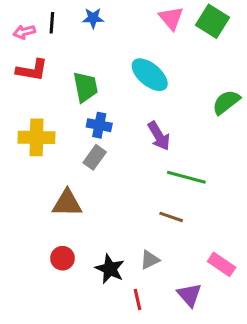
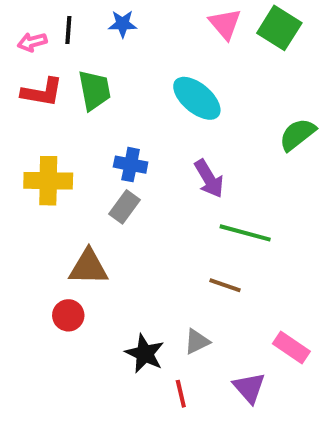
green trapezoid: (85, 87) -> (94, 90), moved
red circle: (63, 258) -> (68, 315), moved

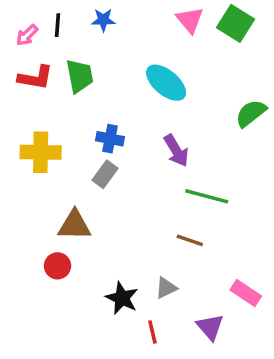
pink arrow: (32, 42) -> (27, 35), turned -30

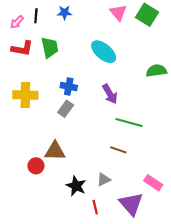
green semicircle: (251, 113) -> (156, 71), turned 30
brown triangle: (74, 225) -> (55, 151), moved
purple triangle: (210, 327) -> (131, 204), size x1.4

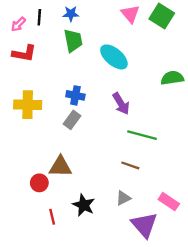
green trapezoid: (50, 47) -> (73, 41), moved
gray triangle: (104, 180) -> (123, 198), moved
red line: (95, 207) -> (52, 217), moved

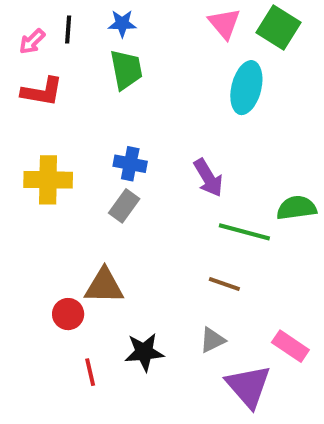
cyan ellipse: (114, 57) -> (246, 88), moved, turned 64
green semicircle: (172, 78) -> (296, 208), moved
black star: (84, 205) -> (144, 352), turned -30

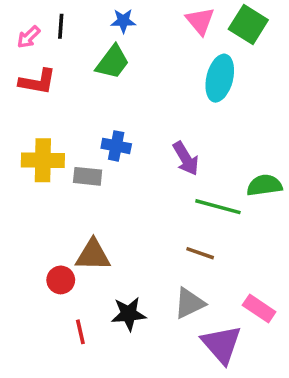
blue star: (122, 24) -> (123, 21), moved
green trapezoid: (126, 70) -> (113, 62), turned 48
gray rectangle: (124, 206) -> (88, 176), moved, turned 60
gray triangle: (212, 340) -> (189, 303), size x1.4

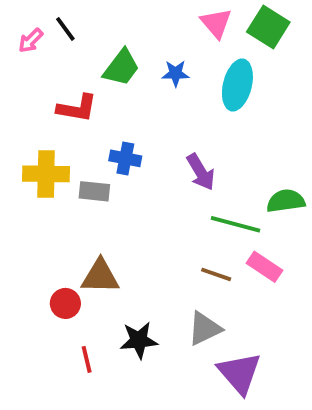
blue star: (123, 21) -> (176, 73), moved
black line: (61, 26) -> (65, 29), turned -40
red L-shape: (38, 82) -> (77, 108), moved
pink rectangle: (259, 309) -> (264, 267), moved

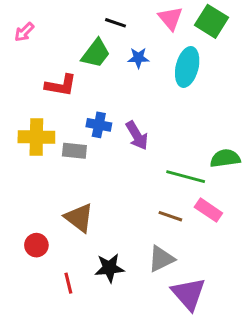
black line: (65, 29) -> (116, 23), moved, turned -35
purple arrow: (201, 172) -> (137, 135), moved
brown triangle: (100, 276) -> (79, 218), turned 36
red circle: (65, 303) -> (36, 245), moved

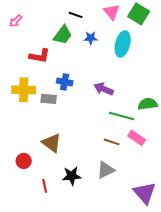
purple arrow: (137, 135) -> (104, 89), moved, turned 144
purple triangle: (189, 294) -> (145, 193), moved

